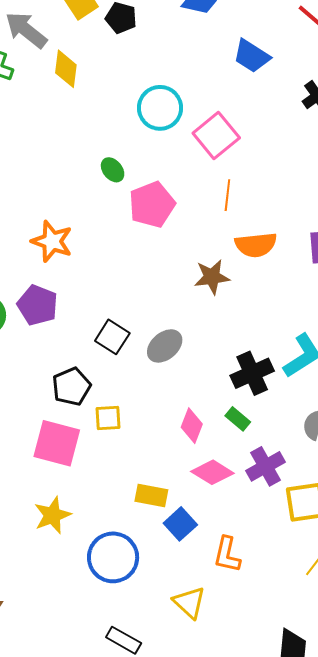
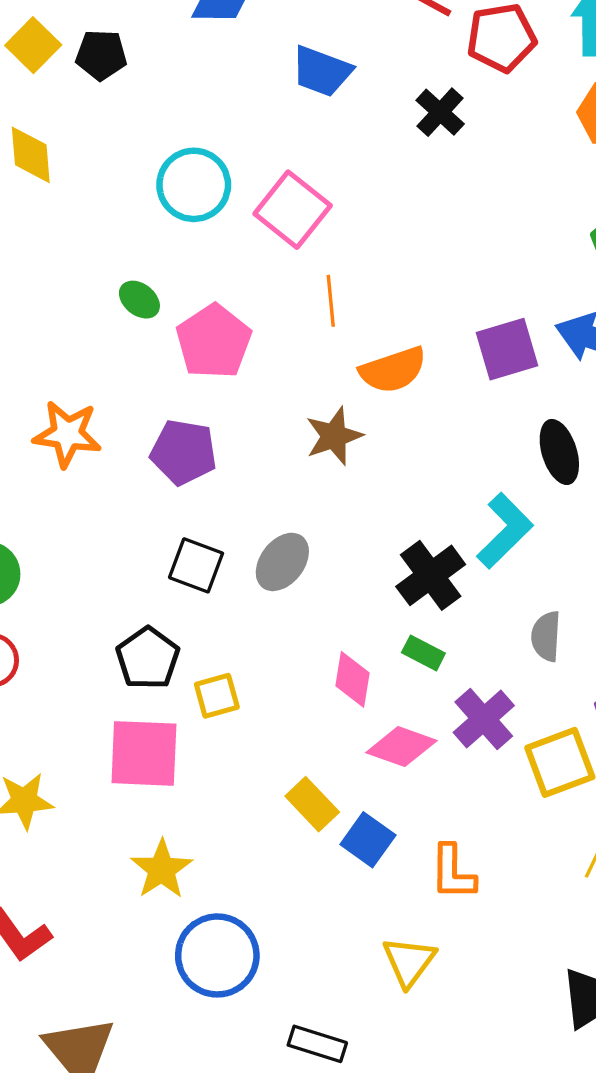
purple pentagon: (38, 305) -> (184, 452), moved
yellow rectangle: (151, 495) -> (312, 804), turned 48
blue circle: (113, 557) -> (217, 955), moved
yellow triangle: (189, 603) -> (409, 962), turned 36

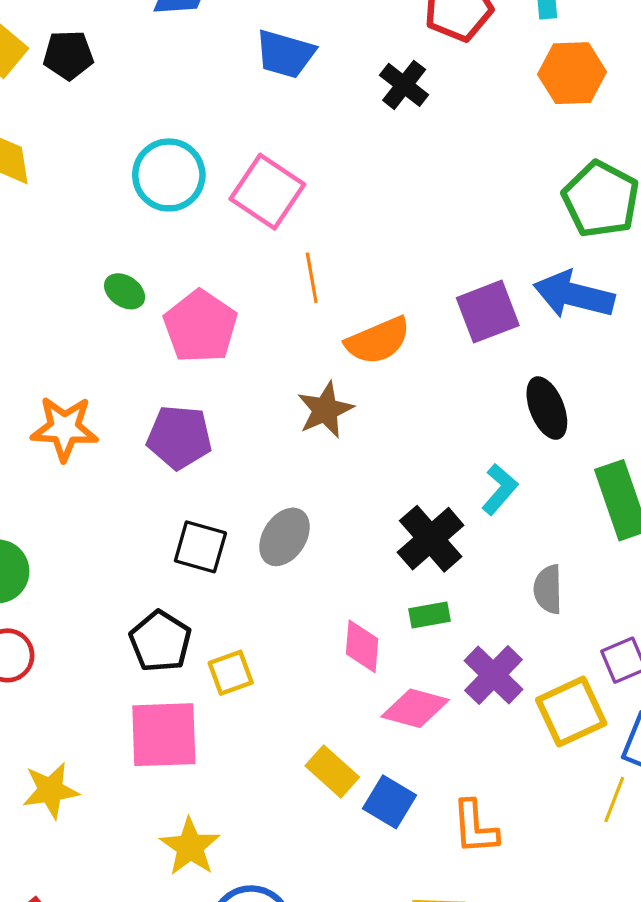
cyan L-shape: (505, 531) -> (500, 489), size x0.7
green rectangle: (423, 653) -> (429, 615), turned -33

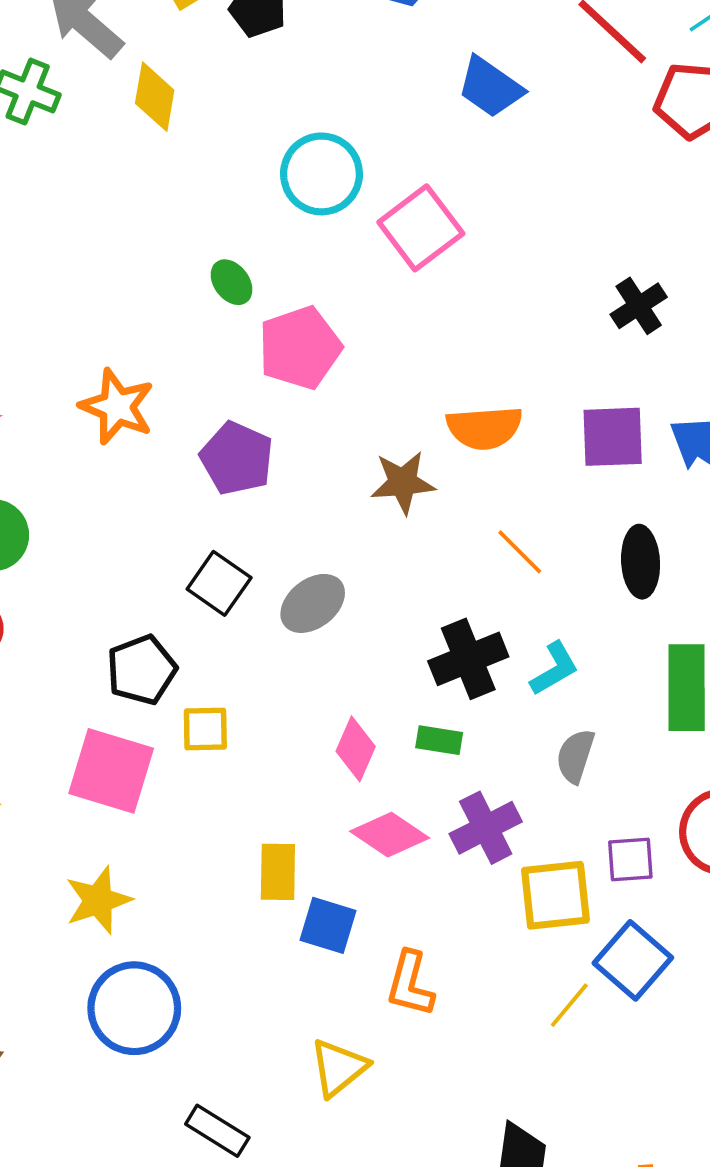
black cross: (404, 85) -> (639, 306), moved
orange line: (312, 278) -> (520, 552), moved, turned -54
cyan L-shape: (500, 489) -> (554, 669), moved
yellow rectangle: (332, 771) -> (278, 872), turned 30
blue square: (390, 802) -> (328, 925), turned -33

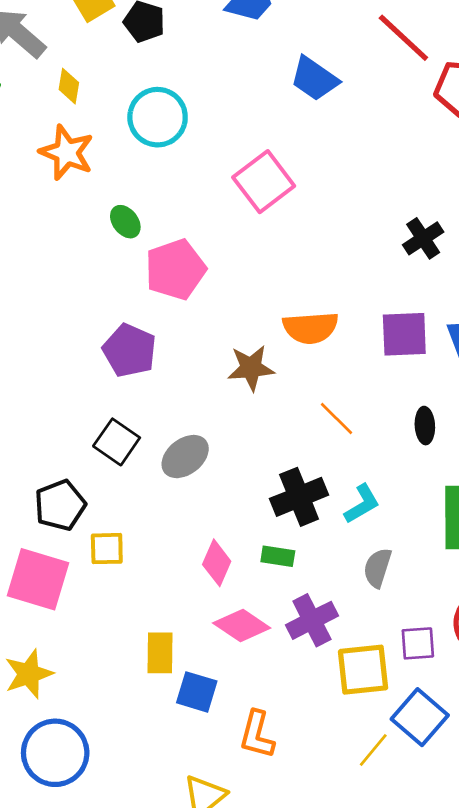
yellow diamond: (155, 97) -> (69, 86), size x0.7
cyan circle: (321, 174) -> (158, 117), moved
orange star: (117, 407) -> (67, 152), moved
black ellipse: (641, 562) -> (425, 426), size x0.7

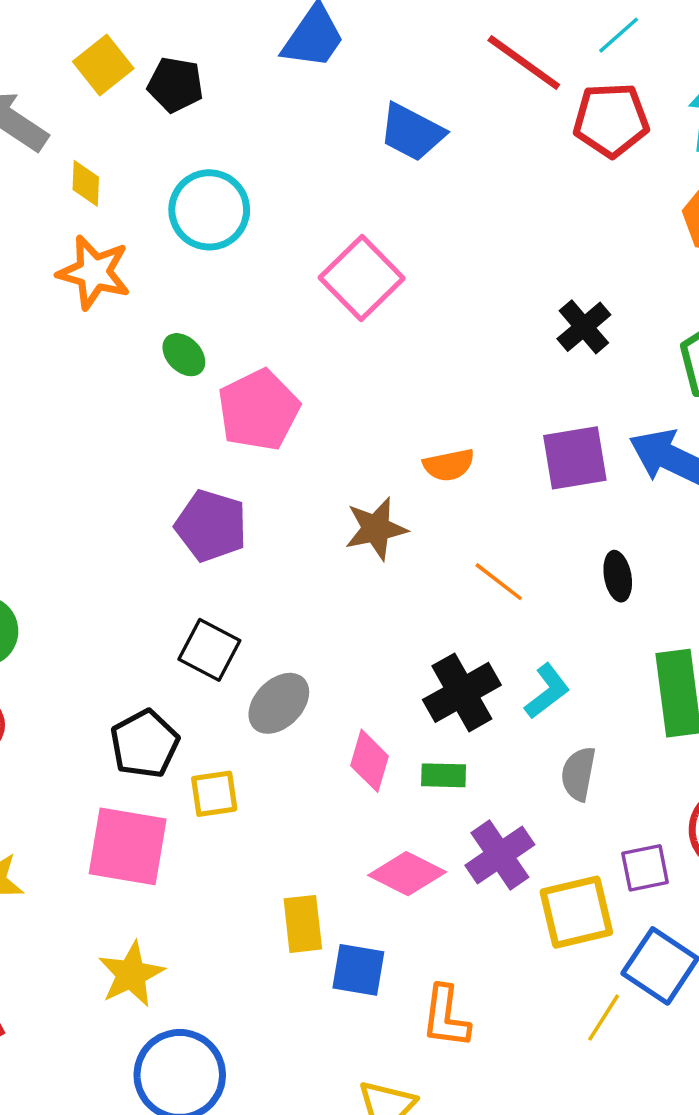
orange semicircle: (311, 328) -> (449, 465), size x0.7
gray ellipse: (185, 457) -> (279, 703), moved
pink diamond: (217, 563) -> (369, 761), moved

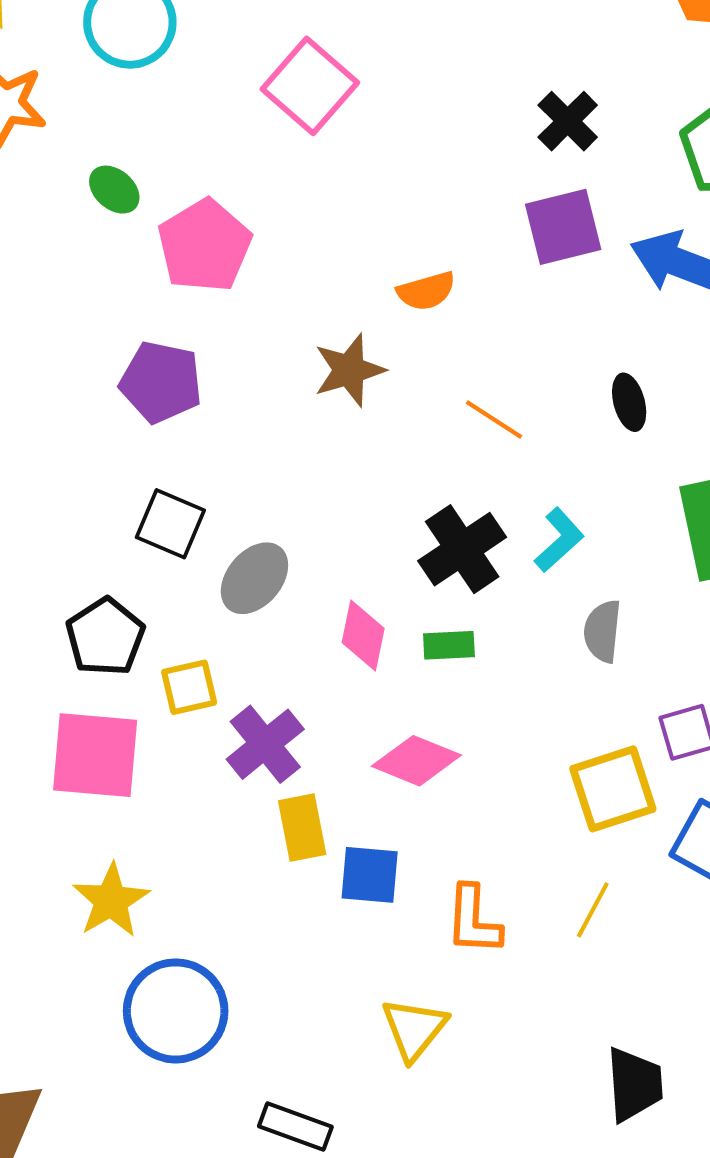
purple square: (575, 458) -> (563, 227), moved
purple cross: (500, 855) -> (265, 744), moved
yellow line: (604, 1018) -> (593, 910), moved

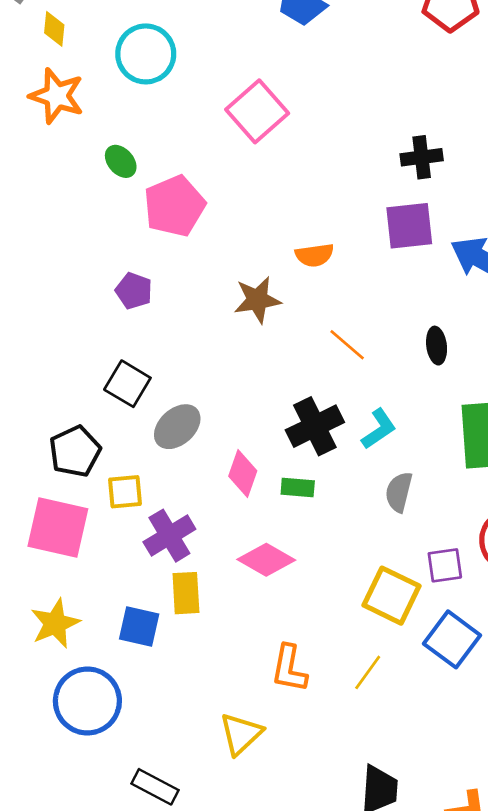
black cross: (568, 121) -> (422, 157), turned 30
purple pentagon: (161, 382) -> (134, 291), size x0.7
yellow square: (613, 789) -> (391, 596), turned 36
blue square: (370, 875) -> (139, 627), moved

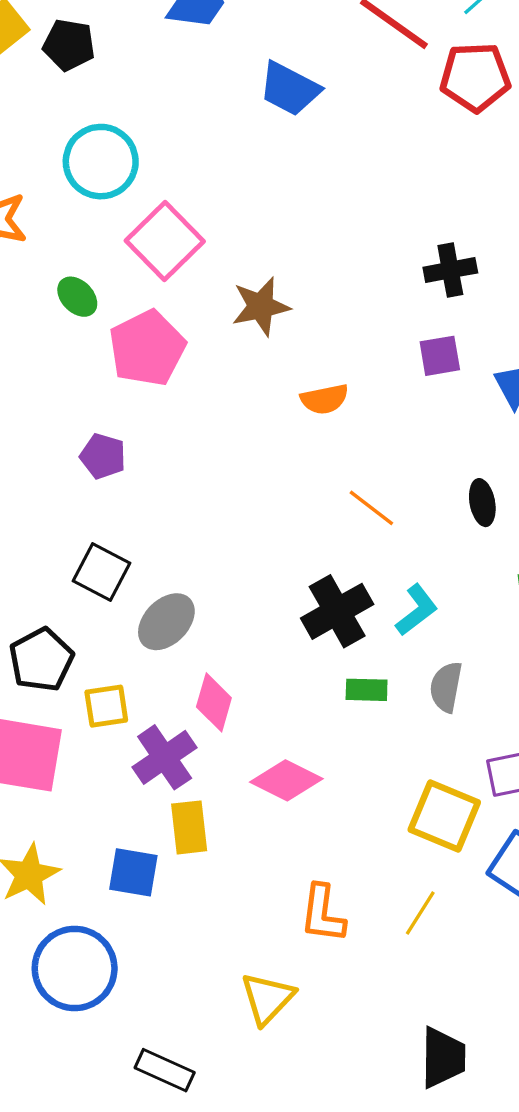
pink square: (257, 111) -> (165, 241), moved
purple square: (409, 226) -> (440, 356), size x0.7
brown star: (257, 300) -> (261, 306), moved
pink diamond: (243, 474) -> (214, 702), moved
green rectangle: (298, 488) -> (367, 690), moved

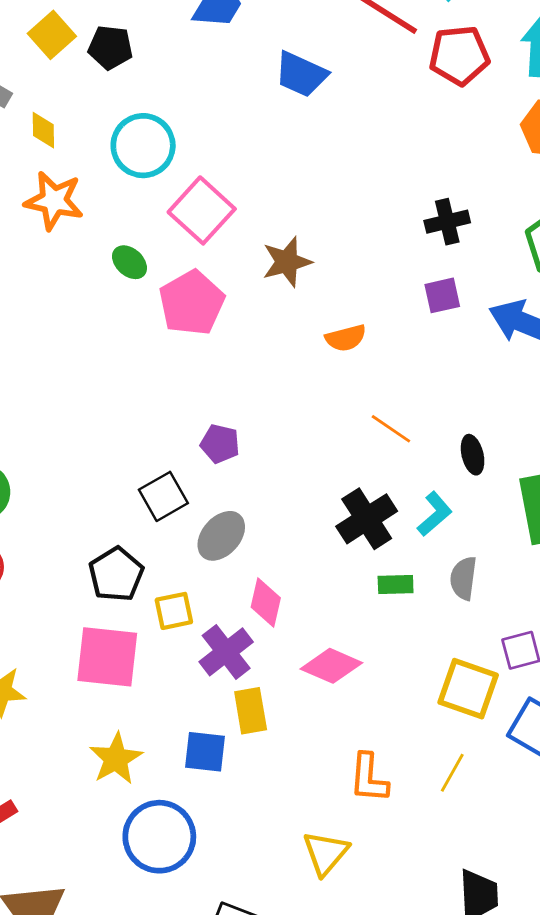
purple pentagon: (103, 456) -> (220, 444), moved
black ellipse: (482, 503) -> (473, 455), moved
black square: (102, 572) -> (163, 496), turned 36

